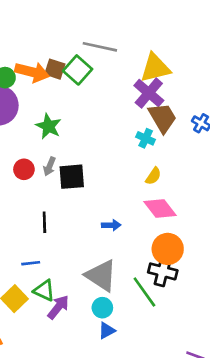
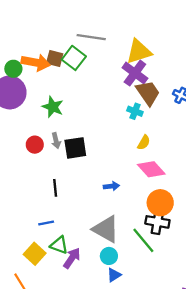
gray arrow: (49, 166) -> (56, 141), turned -32

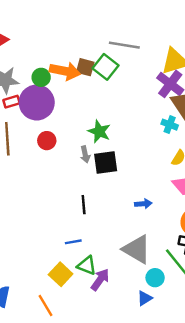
green star: (53, 107) -> (99, 131), moved
red circle: (35, 145) -> (47, 141), moved
cyan circle: (109, 256) -> (155, 278), moved

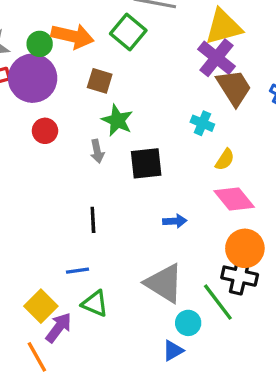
brown square: (85, 67) -> (100, 81), moved
cyan cross: (170, 125) -> (202, 123), moved
black square: (106, 162) -> (146, 163), moved
yellow square: (61, 274) -> (41, 306), moved
purple arrow: (100, 280) -> (59, 328), moved

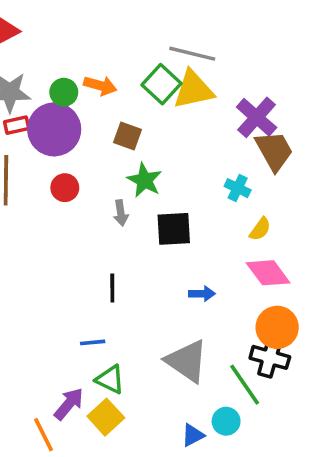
yellow triangle: (223, 27) -> (194, 90), moved
orange arrow: (73, 36) -> (100, 86), size x0.7
yellow square: (41, 306) -> (106, 417), moved
cyan circle: (188, 323) -> (226, 421), moved

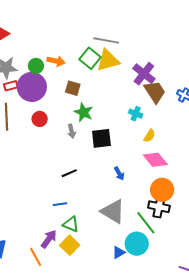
black line: (112, 288) -> (69, 173), turned 70
blue arrow: (202, 294) -> (119, 174), turned 64
cyan circle: (226, 421) -> (137, 244), size x1.5

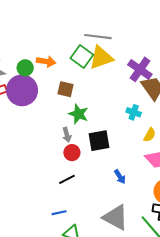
red circle: (40, 119) -> (72, 153), moved

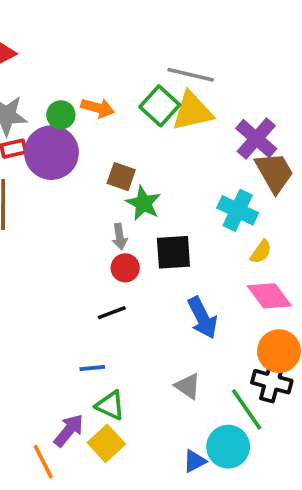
brown square: (66, 89) -> (121, 177), moved
cyan cross: (134, 112) -> (238, 210), size x1.5
blue arrow: (120, 177) -> (203, 318), size x1.6
gray triangle: (116, 217) -> (188, 386), size x0.6

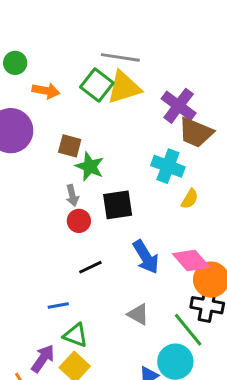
green circle: (61, 115) -> (15, 63), moved
brown trapezoid: (274, 172) -> (196, 132), turned 147
pink diamond: (269, 296) -> (191, 260), moved
black line: (112, 313) -> (90, 267), moved

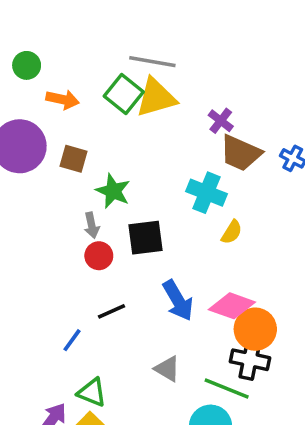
purple cross: (179, 106) -> (221, 121), size x0.6
brown square: (70, 146) -> (73, 159), moved
pink diamond: (191, 260) -> (232, 306), turned -30
blue line: (58, 306) -> (72, 340), moved, turned -45
green line: (188, 330) -> (227, 388), turned -30

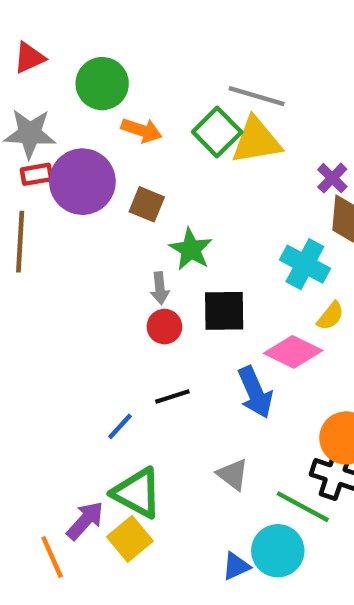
green circle: (27, 65) -> (102, 84), size x1.5
pink diamond: (232, 306) -> (293, 352), moved
green triangle: (92, 392) -> (137, 493), size x1.4

